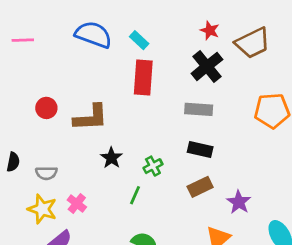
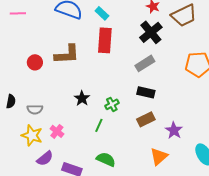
gray rectangle: (199, 109) -> (145, 63), turned -36
brown L-shape: (91, 118) -> (67, 54), moved

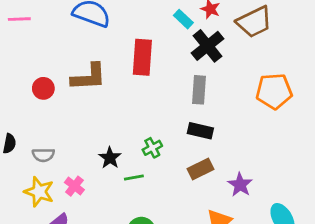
cyan rectangle: (102, 13) -> (183, 19), moved
gray rectangle: (145, 63) -> (199, 90), turned -54
black star: (82, 98) -> (110, 158), moved
green line: (99, 125) -> (134, 178), turned 56

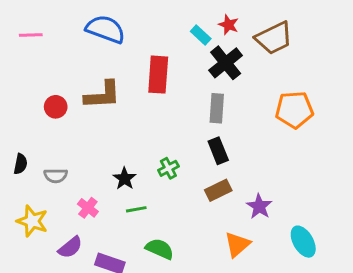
black rectangle: (200, 131) -> (218, 151), turned 55
green line: (134, 178) -> (136, 209), moved
yellow star: (39, 192) -> (32, 221), moved

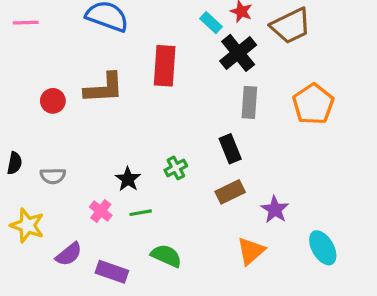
gray rectangle: (217, 108) -> (249, 102), moved
orange pentagon: (294, 110) -> (313, 104), turned -30
pink cross: (88, 208) -> (101, 211), moved

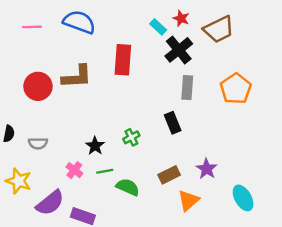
pink line: (26, 23) -> (32, 27), moved
red circle: (53, 101) -> (38, 86), size x1.5
brown rectangle: (230, 192) -> (169, 175), moved
purple semicircle: (69, 254) -> (50, 203), size x1.4
green semicircle: (166, 256) -> (128, 187), moved

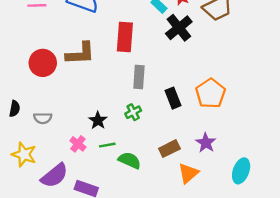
gray rectangle: (187, 88) -> (139, 77), moved
orange pentagon: (236, 89) -> (211, 93), moved
cyan ellipse: (243, 198) -> (241, 171), turned 50

